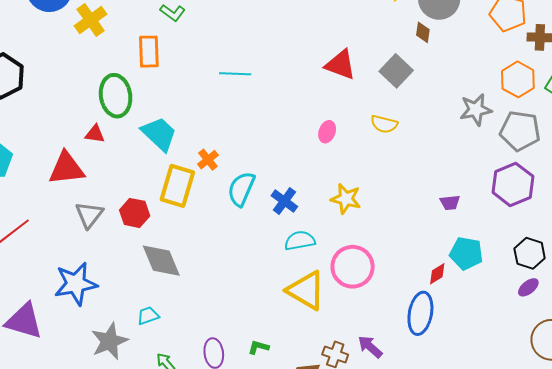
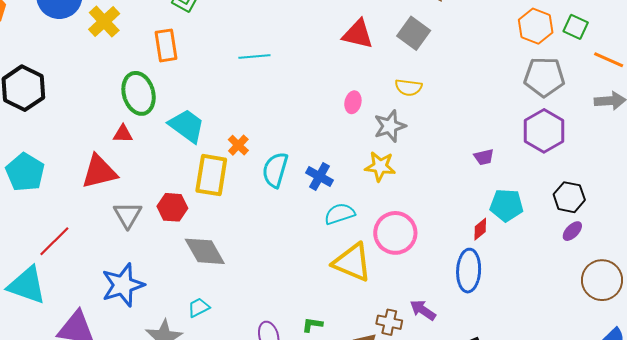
gray star: (476, 110) -> (390, 126), moved

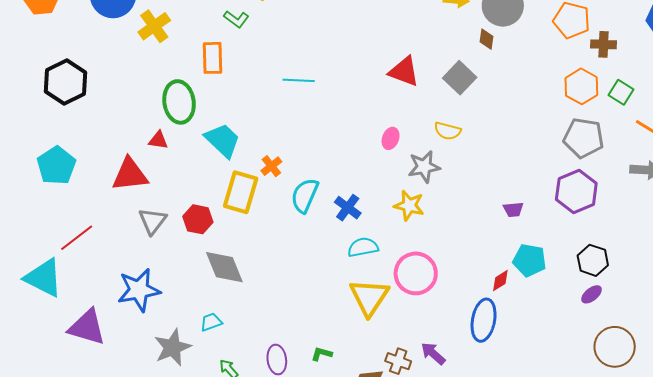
yellow triangle: (352, 262) -> (369, 297), turned 33

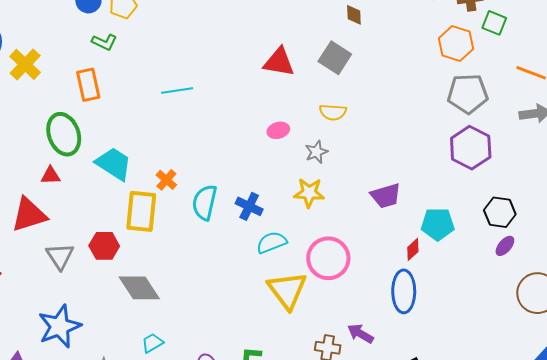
green square: (621, 92) -> (494, 23), moved
pink ellipse: (391, 138) -> (278, 130), turned 65
gray star: (424, 167) -> (316, 152), size x0.7
purple trapezoid: (513, 209) -> (386, 196), moved, size x1.5
cyan trapezoid: (211, 322) -> (152, 343), moved

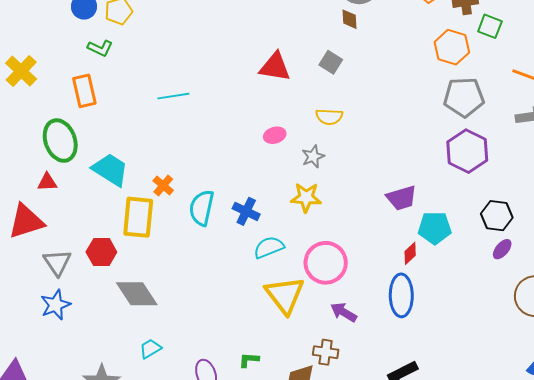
gray square: (335, 58) -> (331, 62), size x0.7
purple trapezoid: (386, 196) -> (402, 198), moved
blue star: (59, 326) -> (55, 305), moved, size x0.7
purple arrow: (360, 334) -> (344, 312), moved

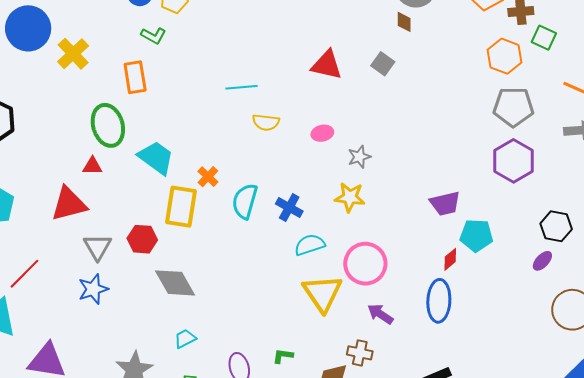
cyan line: (173, 96) -> (242, 87), moved
yellow semicircle: (329, 117) -> (266, 122), moved
black hexagon: (497, 216) -> (556, 226), moved

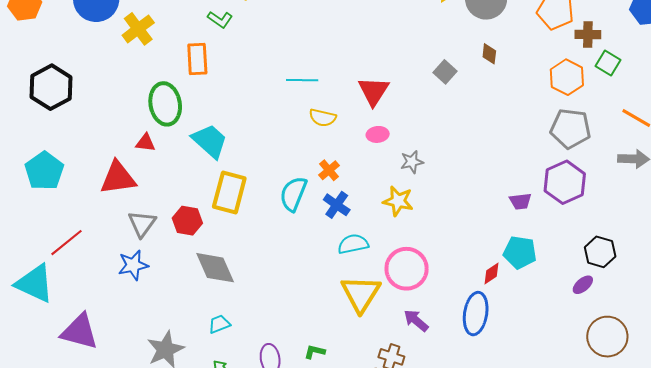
brown diamond: (404, 22) -> (489, 54), moved
red triangle: (327, 65) -> (374, 91), moved, turned 44
orange cross: (208, 177) -> (329, 170), moved
purple trapezoid: (445, 204) -> (520, 201), moved, size x0.7

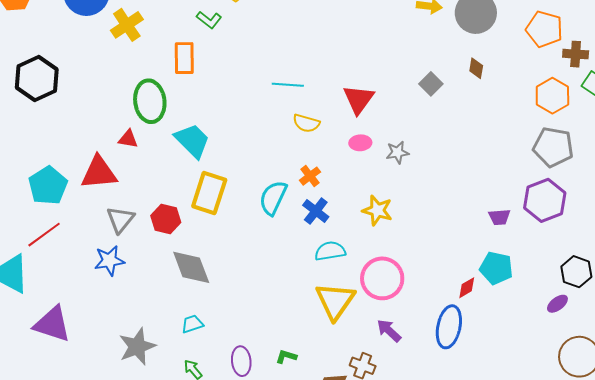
gray star: (412, 162) -> (397, 152), moved
cyan pentagon: (44, 171) -> (48, 186), moved

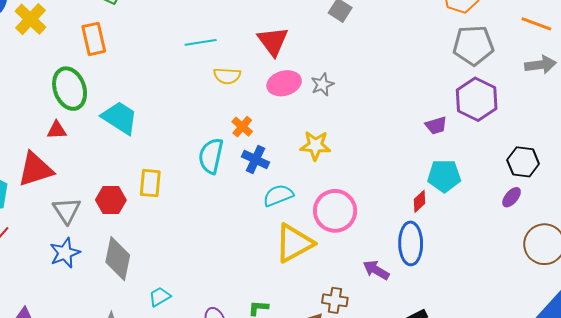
pink ellipse: (360, 143) -> (284, 83), size x1.5
yellow rectangle: (209, 193) -> (150, 183), moved, size x0.7
gray diamond: (191, 267) -> (118, 259), moved, turned 45
yellow triangle: (335, 301) -> (294, 243), turned 39
purple arrow: (389, 331) -> (376, 270), moved

